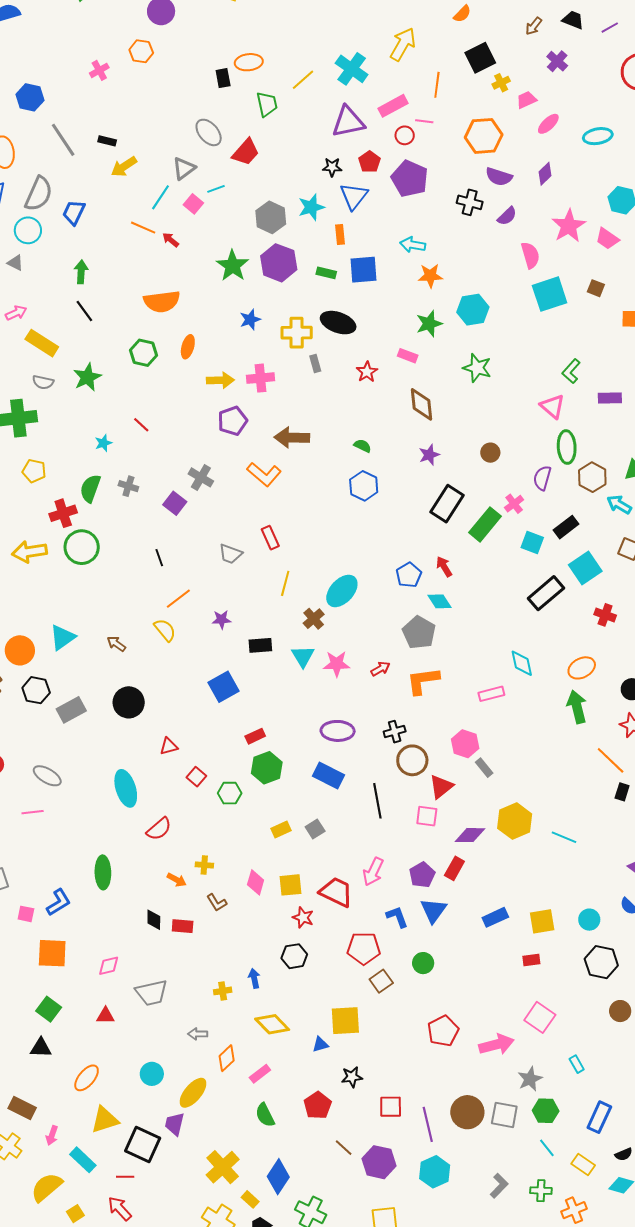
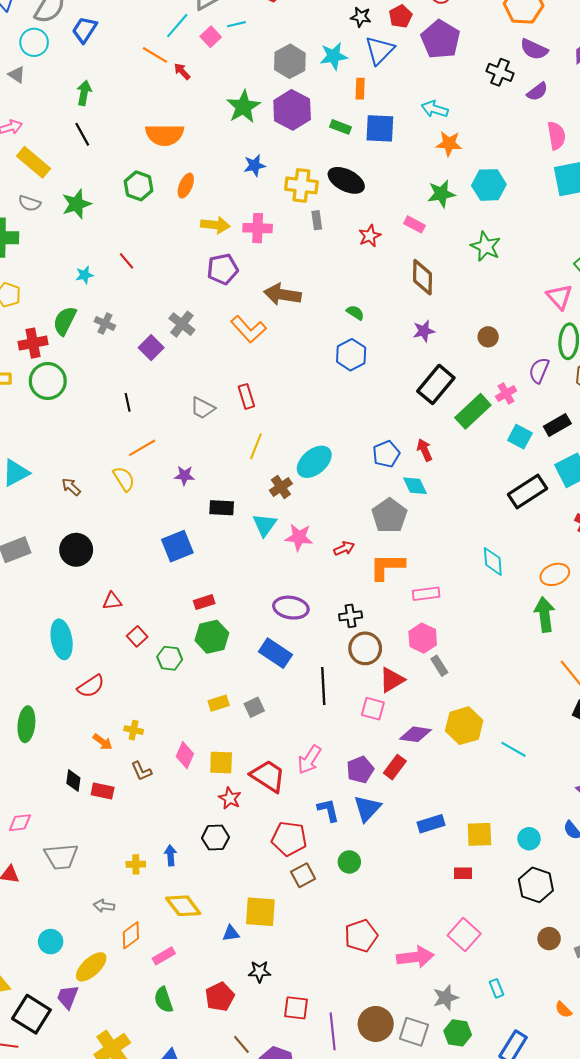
pink rectangle: (491, 694) -> (426, 594), moved

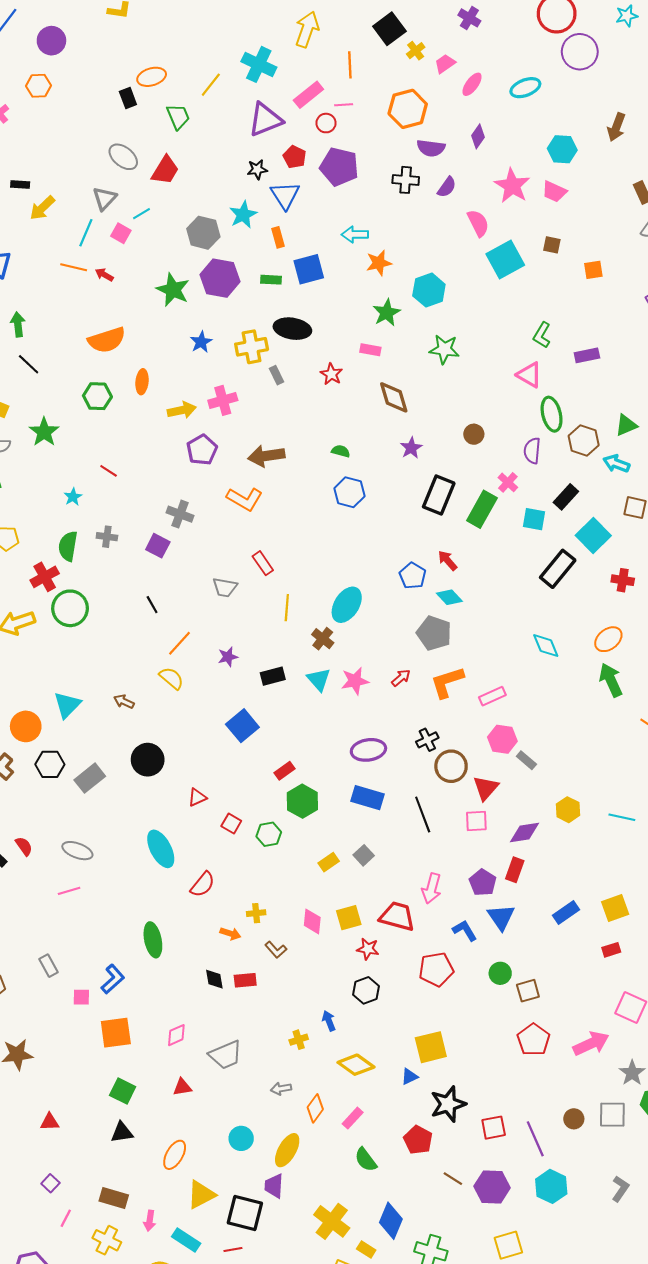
yellow hexagon: (464, 726) -> (568, 810), size x0.7
brown square: (303, 875) -> (528, 991), moved, turned 30
black star: (260, 972) -> (448, 1104), size x1.6
brown circle: (376, 1024) -> (574, 1119), size x0.6

